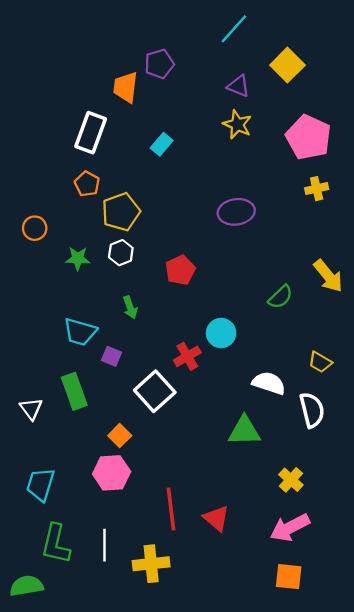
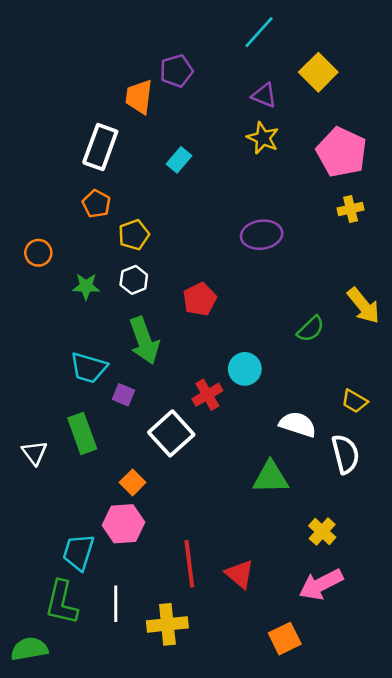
yellow pentagon: (121, 212) -> (134, 235), size x0.7
green arrow: (130, 307) -> (144, 341), size x1.8
cyan trapezoid: (40, 484) -> (78, 552), moved
orange square: (289, 577) -> (285, 639), moved, turned -32

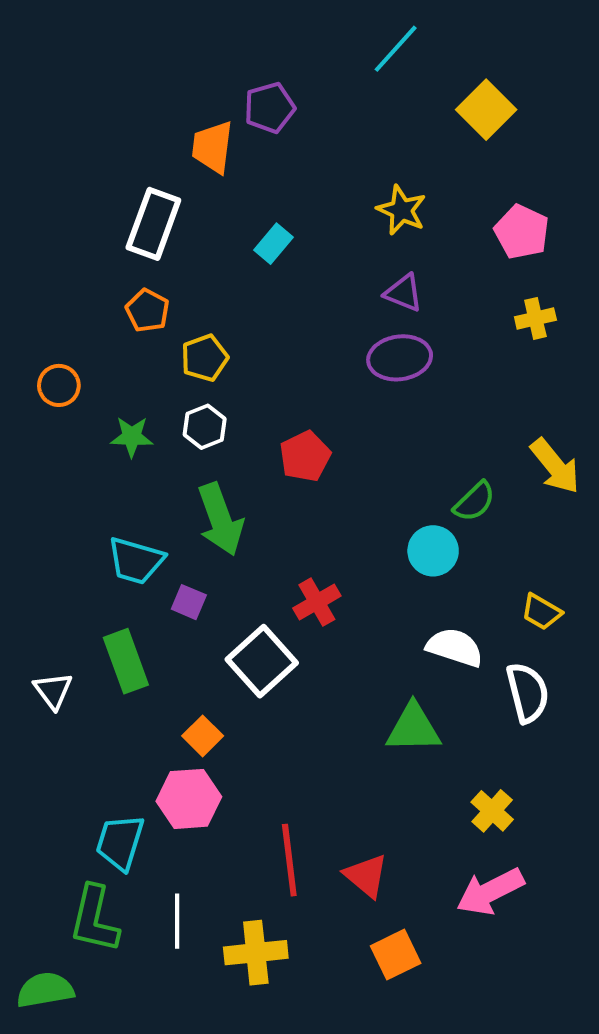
purple triangle: (264, 95) -> (404, 293), moved
pink pentagon: (342, 152) -> (522, 232), size x0.7
cyan circle: (245, 369) -> (433, 551), moved
orange square: (285, 639) -> (396, 955), moved

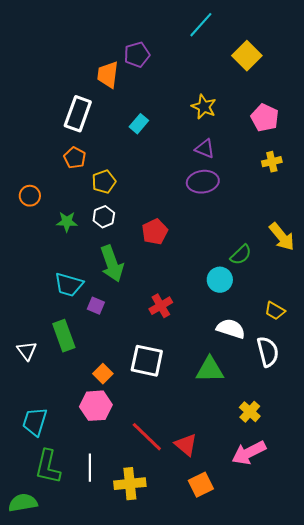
white square: (262, 661) -> (147, 361), moved, turned -36
cyan trapezoid: (120, 842) -> (35, 422), moved
red line: (289, 860) -> (147, 437), turned -39

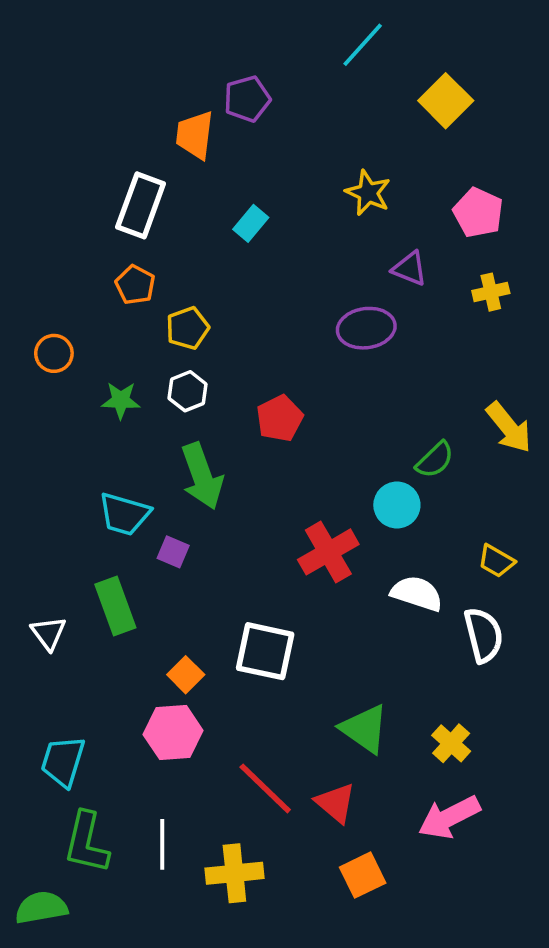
purple triangle: (205, 149) -> (410, 269), moved
red cross: (161, 306) -> (328, 552), moved, size x1.4
green triangle: (210, 370) -> (364, 729), moved, turned 36

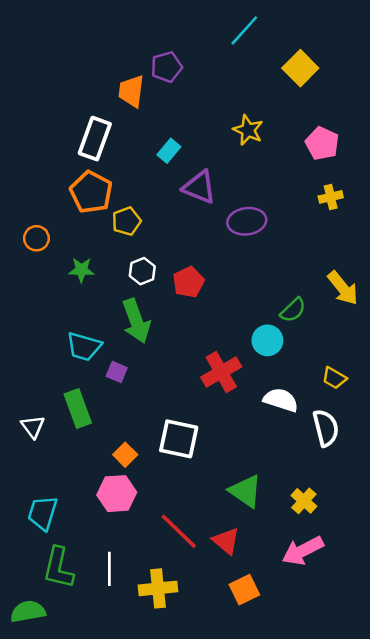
purple triangle: (410, 269) -> (199, 187), moved, size x1.4
orange pentagon: (135, 285) -> (91, 192), size x1.6
white hexagon: (188, 391) -> (142, 271), moved

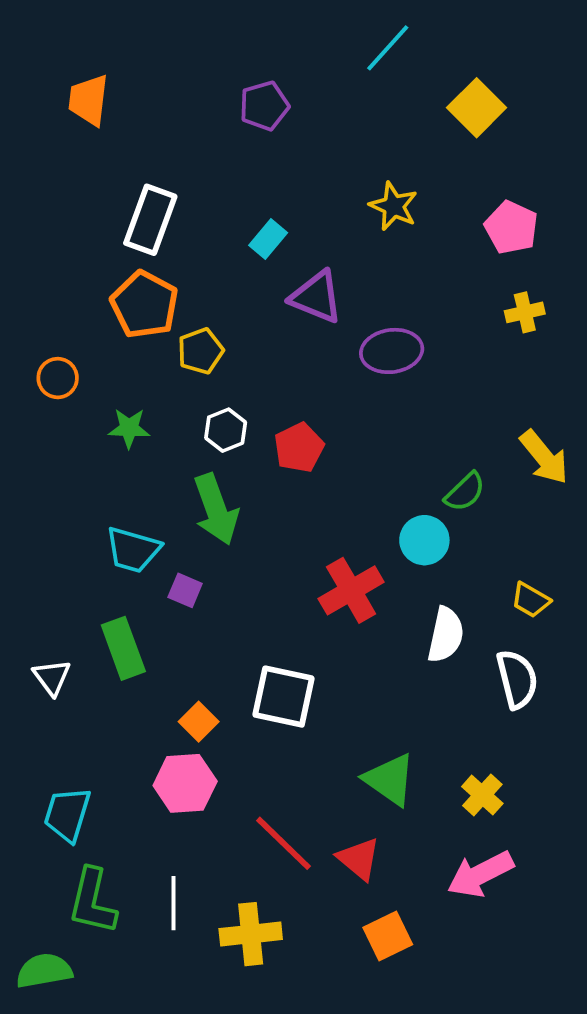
orange trapezoid: (131, 91) -> (89, 100), moved
white semicircle: (281, 400) -> (446, 635), turned 84

